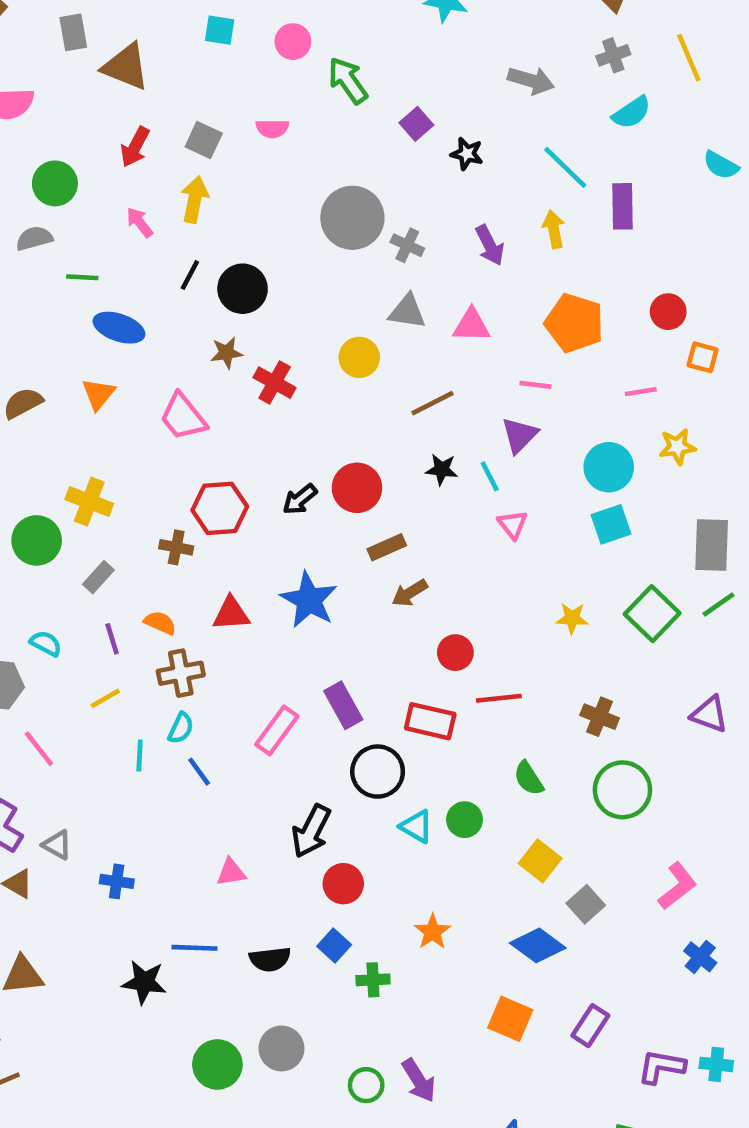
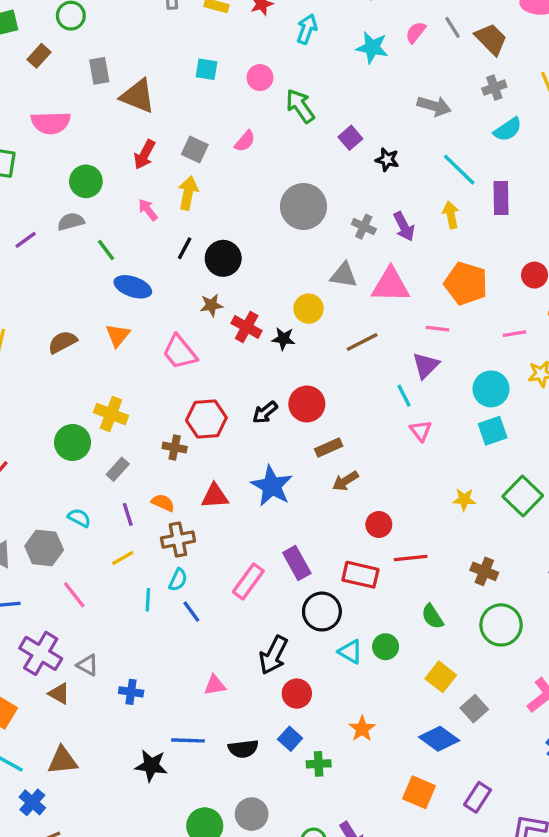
pink semicircle: (272, 129) -> (245, 141), turned -50
gray cross: (407, 245) -> (364, 227), moved
green line: (82, 277) -> (106, 250), turned 50
pink triangle: (471, 325) -> (391, 285), size x1.4
black star: (442, 469) -> (283, 339), moved

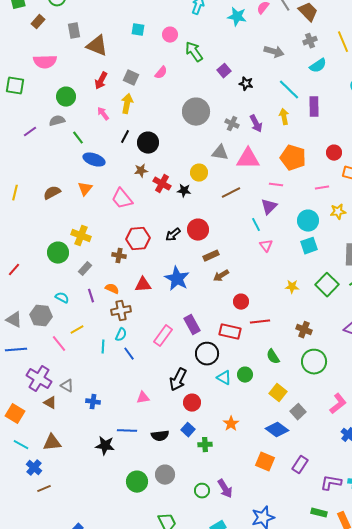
yellow line: (123, 558) -> (77, 330), moved

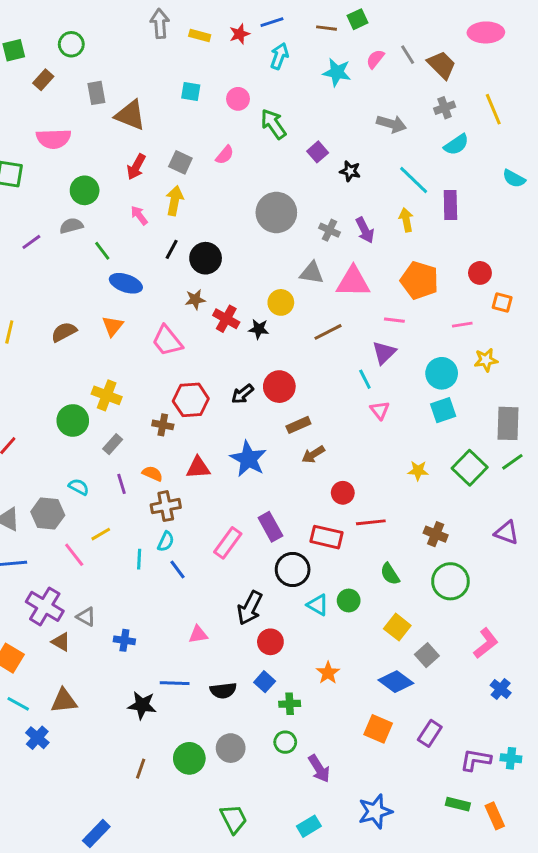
brown line: (44, 489) -> (141, 769), moved, turned -48
green circle: (202, 491) -> (285, 742), moved

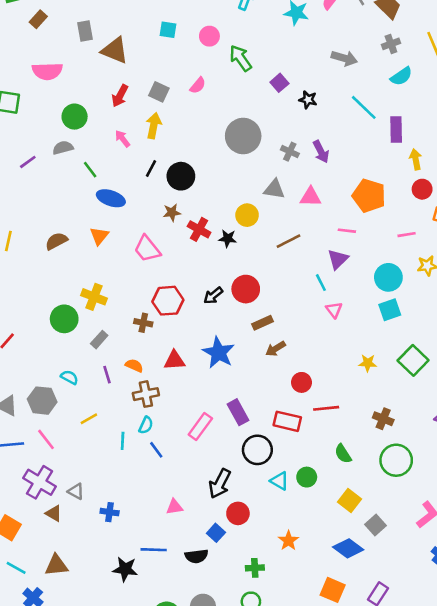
yellow arrow: (406, 220) -> (416, 159), moved
pink triangle: (353, 282) -> (311, 197), size x0.7
pink line: (74, 555) -> (46, 439), moved
blue square: (265, 682) -> (216, 533), moved

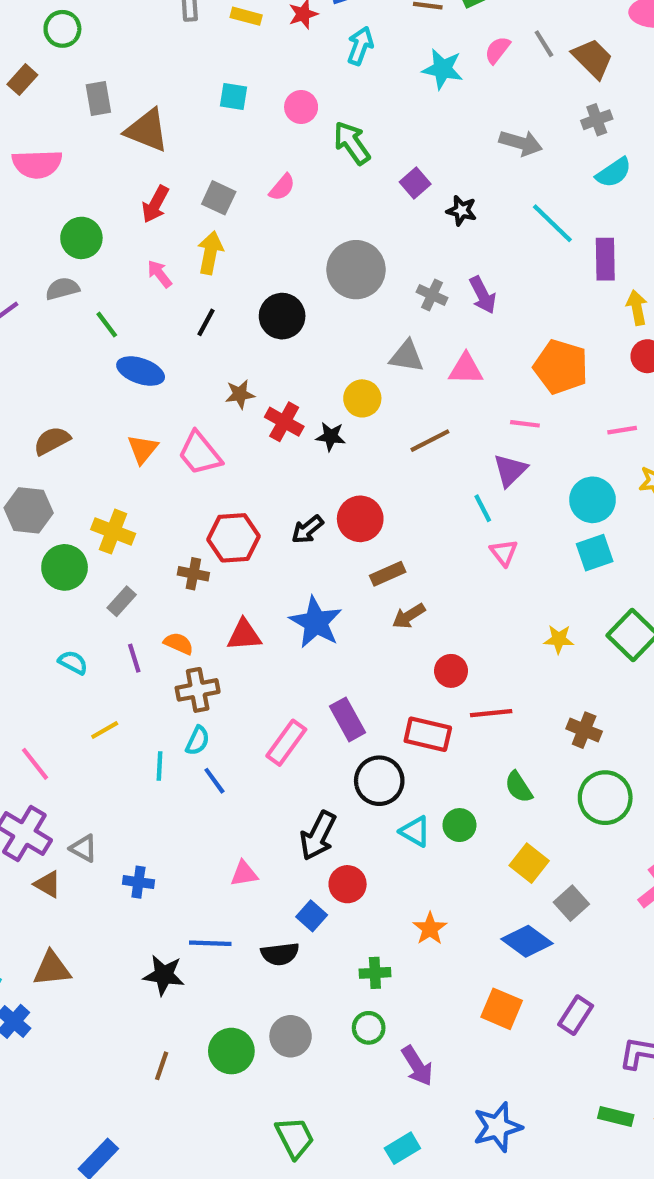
black circle: (181, 176) -> (282, 316), moved
orange triangle: (99, 236) -> (143, 449), moved
gray hexagon: (42, 401) -> (29, 510), moved

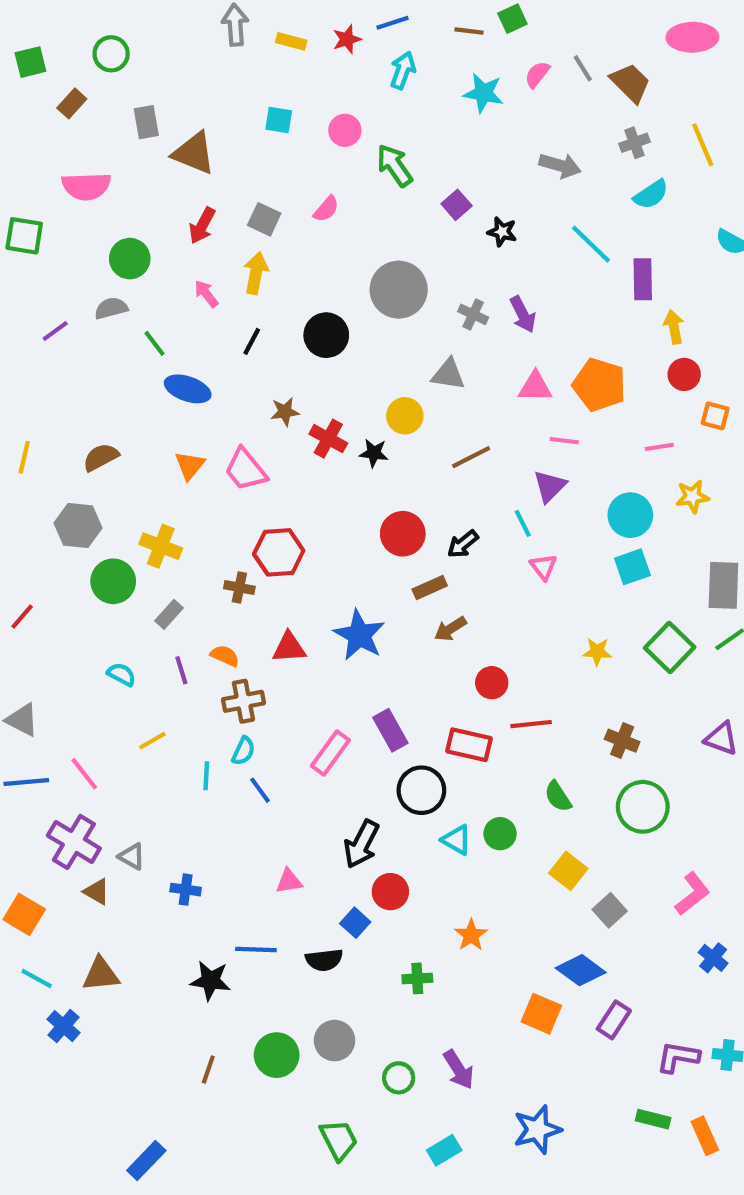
pink triangle: (466, 369) -> (535, 387), moved
black arrow: (307, 529) -> (463, 544), moved
blue diamond: (527, 941) -> (581, 970), moved
green circle: (369, 1028) -> (399, 1078), moved

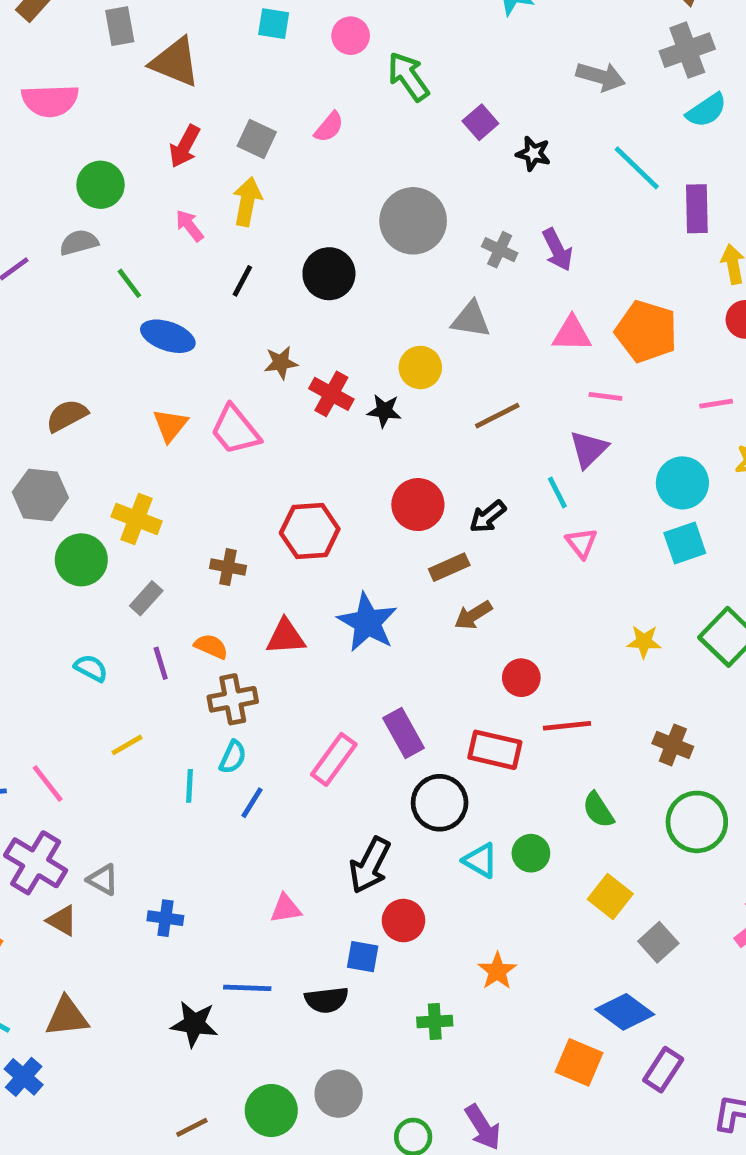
gray cross: (634, 143) -> (687, 50), size x1.5
red hexagon: (279, 552) -> (310, 531), moved
blue line: (260, 790) -> (252, 803), turned 68
blue square: (355, 923) -> (363, 957), turned -32
brown line: (208, 1070) -> (192, 1127), turned 44

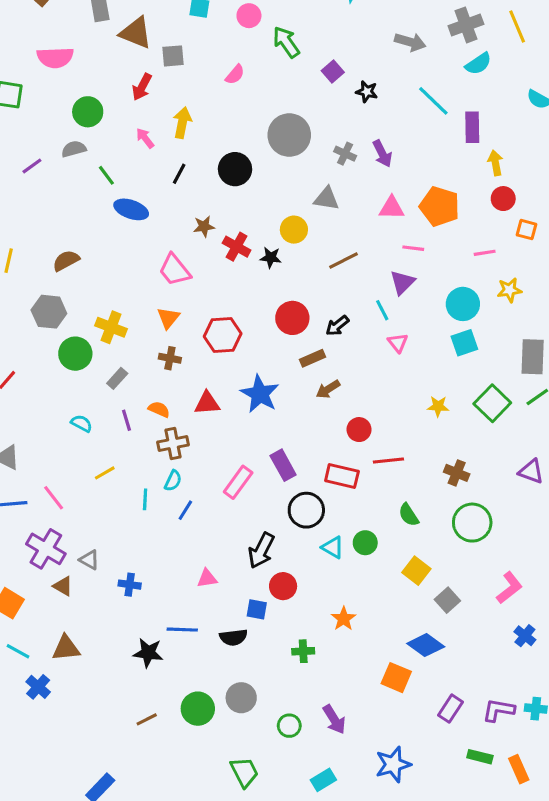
gray square: (257, 139) -> (173, 56), moved, turned -30
orange triangle: (170, 425) -> (168, 318), moved
purple rectangle: (663, 1070) -> (450, 709), moved

